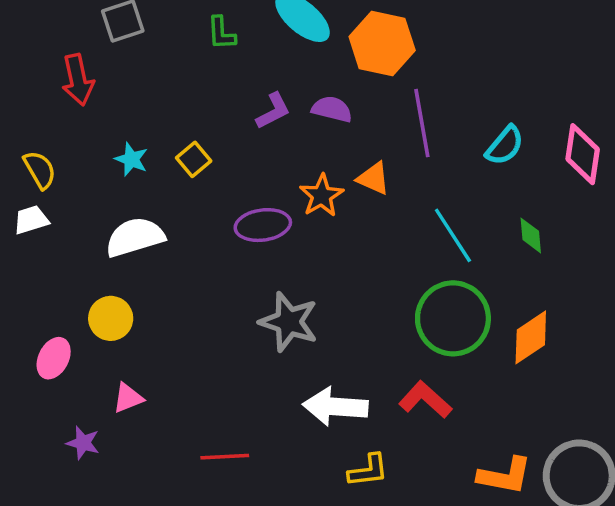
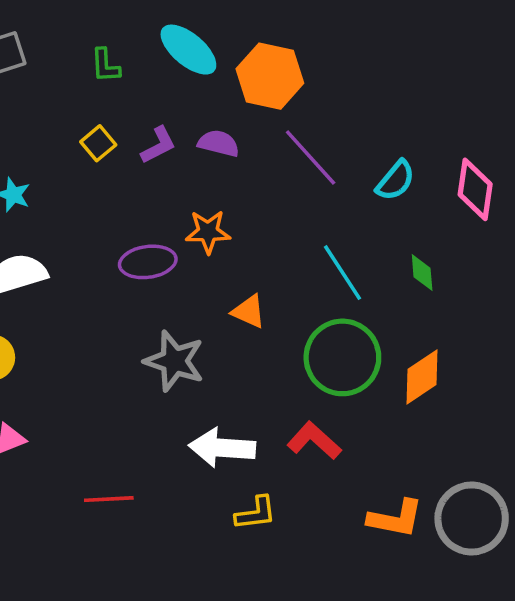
purple line: (422, 123) -> (311, 157), turned -32
yellow square: (194, 159) -> (98, 143), moved
orange triangle: (373, 178) -> (249, 311), moved
orange star: (322, 196) -> (208, 232), turned 30

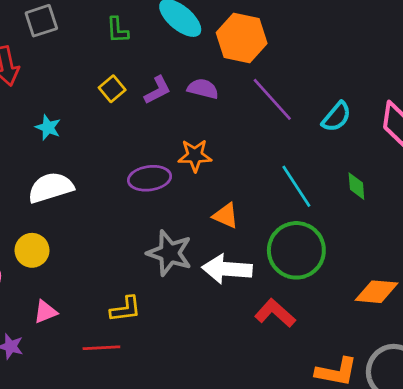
orange diamond: (422, 377) -> (376, 292), moved, turned 39
white arrow: (222, 448) -> (227, 269), moved
red line: (109, 499) -> (101, 348), moved
yellow L-shape: (256, 513) -> (125, 309), moved

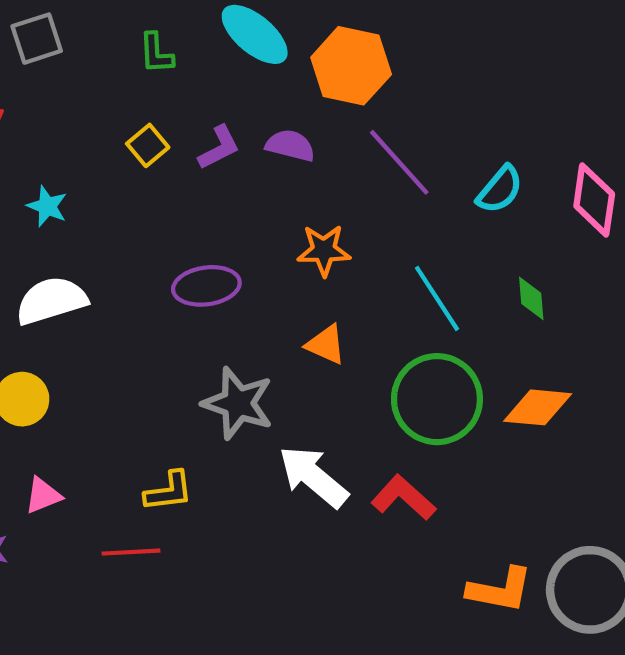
orange star: (195, 156) -> (324, 250), moved
white arrow: (227, 269) -> (313, 477), moved, turned 36
orange diamond: (376, 292) -> (538, 407), moved

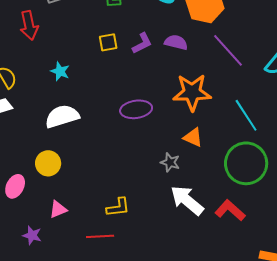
yellow square: (148, 145) -> (108, 42), turned 30
orange star: (324, 250) -> (192, 92), size x1.5
gray star: (238, 403) -> (170, 162), moved, size x0.6

